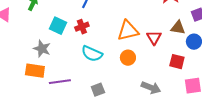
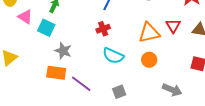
cyan square: (58, 26) -> (46, 28), moved
red triangle: (154, 38) -> (173, 26), moved
purple line: (60, 82) -> (81, 84), turned 45

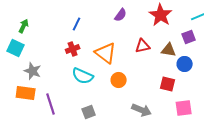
red triangle: (173, 26) -> (143, 46), turned 49
orange triangle: (149, 33) -> (106, 53), moved, turned 50
purple line: (81, 84) -> (51, 104), turned 35

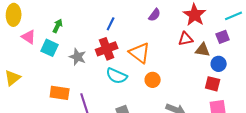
red triangle: (143, 46) -> (186, 39), moved
red cross: (73, 49) -> (107, 49), size x1.5
gray star: (33, 71) -> (78, 57), moved
red square: (168, 84) -> (213, 84), moved

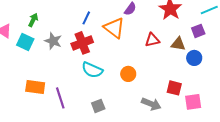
red triangle: (186, 39) -> (152, 40), moved
orange triangle: (140, 53) -> (114, 28), moved
gray star: (78, 57) -> (53, 41), moved
red square: (213, 84) -> (174, 88), moved

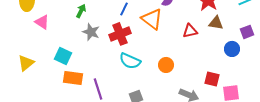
green arrow: (33, 20) -> (81, 11), moved
purple square: (198, 31) -> (247, 32), moved
cyan square: (25, 42) -> (63, 56), moved
brown triangle: (178, 44) -> (216, 23), moved

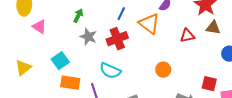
cyan square: (63, 56) -> (60, 61), turned 30
cyan semicircle: (130, 61) -> (110, 71), moved

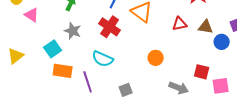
brown triangle: (213, 28) -> (206, 27), moved
gray star: (88, 37) -> (73, 31), moved
red cross: (117, 39) -> (110, 27), turned -35

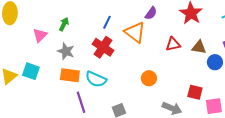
pink triangle: (32, 15) -> (40, 35), moved, turned 42
cyan square: (53, 49) -> (31, 71), moved, turned -36
orange rectangle: (63, 71) -> (70, 75), moved

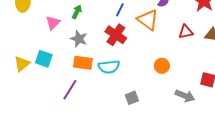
cyan semicircle: (96, 79) -> (109, 67), turned -30
purple line: (81, 102) -> (70, 90), moved, turned 50

